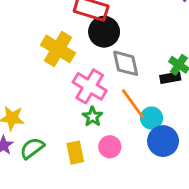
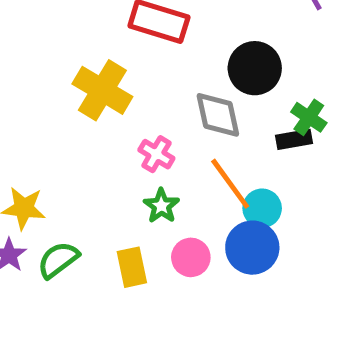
black circle: (104, 32) -> (255, 68), moved
pink cross: (90, 86) -> (156, 154), size x0.6
blue circle: (163, 141) -> (252, 248), moved

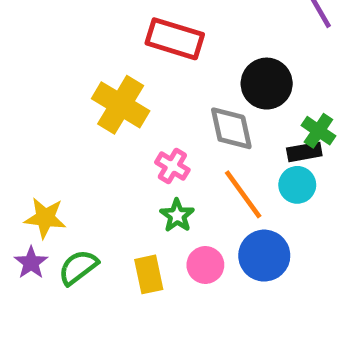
cyan circle: (262, 208) -> (297, 185), moved

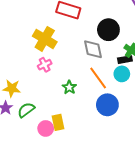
pink cross: (172, 166) -> (45, 65), moved, turned 32
pink circle: (205, 265) -> (46, 128), moved
yellow rectangle: (149, 274) -> (58, 122), moved

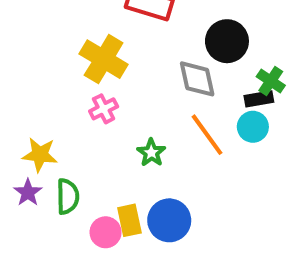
blue circle: (107, 105) -> (169, 220), moved
green semicircle: (26, 110) -> (68, 196), turned 126

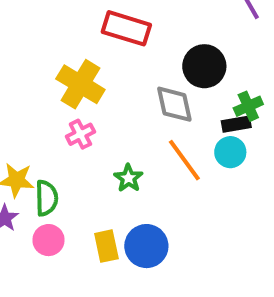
green cross: (271, 81) -> (248, 106), turned 32
green semicircle: (68, 196) -> (46, 198), moved
pink circle: (106, 232) -> (48, 240), moved

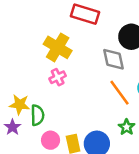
green star: (128, 178) -> (127, 127), moved
pink circle: (48, 240) -> (51, 140), moved

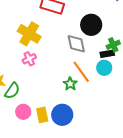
green semicircle: (37, 115) -> (12, 91), turned 36
green star: (127, 127) -> (70, 84), moved

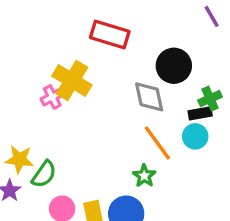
pink cross: (29, 59) -> (52, 97), moved
green star: (70, 84) -> (144, 176), moved

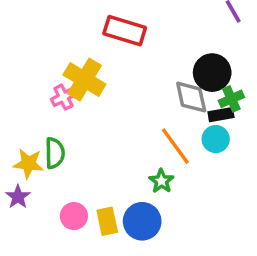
black circle: (174, 66) -> (212, 73), moved
gray diamond: (149, 97) -> (191, 97), moved
green semicircle: (44, 174) -> (55, 153), moved, turned -36

